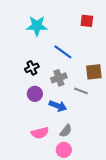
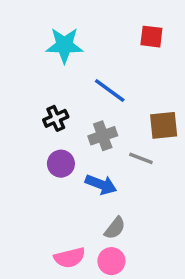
pink semicircle: (40, 133) -> (70, 258), moved

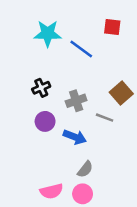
blue line: (110, 91) -> (81, 49), moved
brown square: (164, 125) -> (121, 93), turned -35

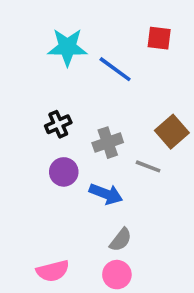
pink semicircle: (52, 191) -> (53, 271), moved

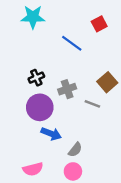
red square: (159, 38) -> (99, 24), turned -35
cyan star: (67, 47) -> (33, 17), moved
purple circle: (64, 172) -> (40, 107), size x1.5
blue arrow: (106, 194) -> (51, 134), moved

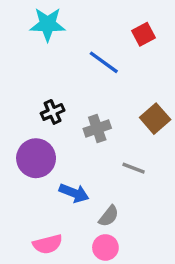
gray line: (92, 104) -> (134, 168), moved
purple circle: (40, 107) -> (36, 158), moved

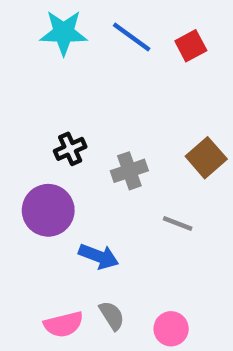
blue line: (104, 62) -> (132, 37), moved
gray semicircle: (109, 216) -> (112, 316), moved, turned -70
pink circle: (105, 247) -> (171, 329), moved

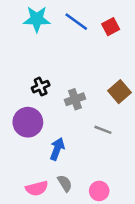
blue arrow: (99, 256) -> (57, 149), turned -90

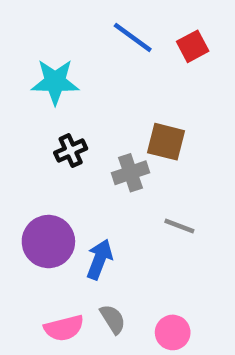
cyan star: (37, 19) -> (55, 82), moved
brown square: (120, 92) -> (166, 142), moved, turned -35
purple circle: (28, 122) -> (48, 242), moved

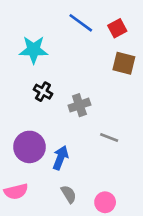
brown square: (166, 142) -> (124, 63), moved
black cross: (71, 151) -> (43, 92), turned -36
pink semicircle: (64, 328) -> (16, 191), moved

